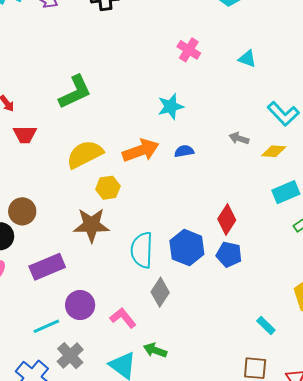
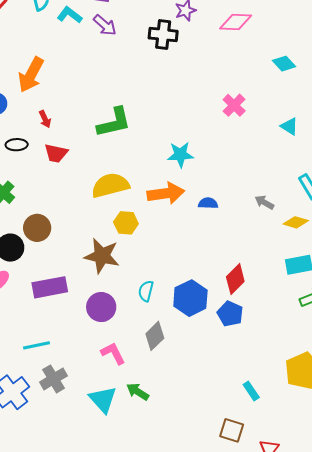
cyan star: (171, 107) -> (180, 155), moved
cyan semicircle: (142, 250) -> (146, 291), size x0.6
purple circle: (80, 305) -> (101, 307), moved

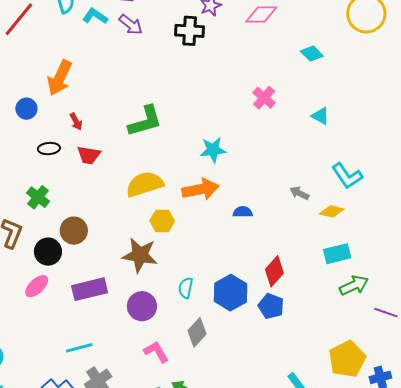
blue semicircle: (208, 203) -> (243, 212), moved

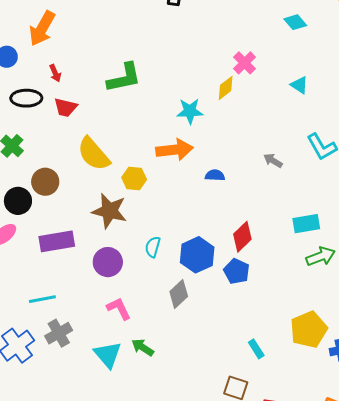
black ellipse: (49, 149) -> (26, 98), size x1.4
yellow semicircle: (145, 184) -> (94, 154), moved, turned -117
yellow diamond: (332, 211) -> (226, 88), moved, turned -55
gray diamond: (197, 332) -> (179, 294), moved

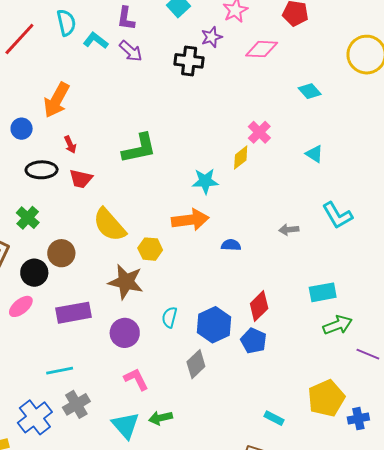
gray arrow: (273, 161) -> (289, 230), turned -36
green arrow: (143, 347) -> (160, 418), turned -45
cyan rectangle: (256, 349) -> (274, 418), turned -30

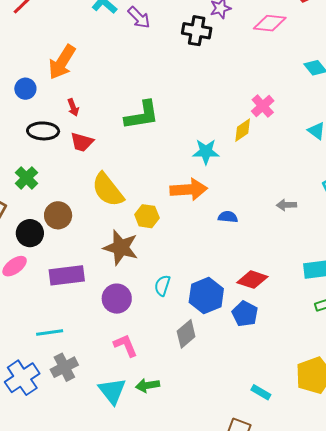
red diamond: (259, 306) -> (252, 280), turned 60

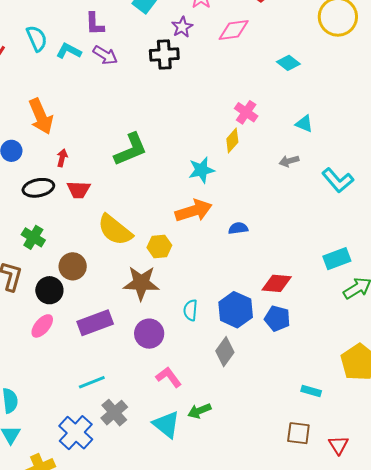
orange arrow: (62, 62) -> (41, 116), turned -42
red arrow: (73, 107) -> (62, 158), turned -132
gray arrow: (286, 205) -> (289, 161), moved

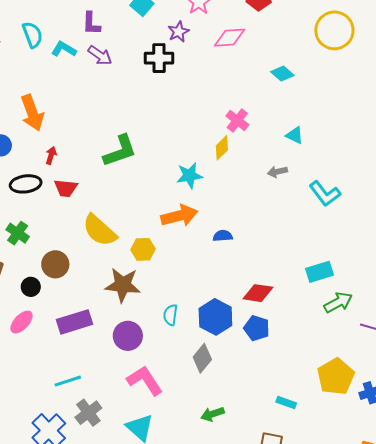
black circle: (49, 290) -> (31, 287), size x0.7
pink L-shape: (169, 377) -> (145, 380), size x1.4
green arrow: (199, 411) -> (212, 414), moved

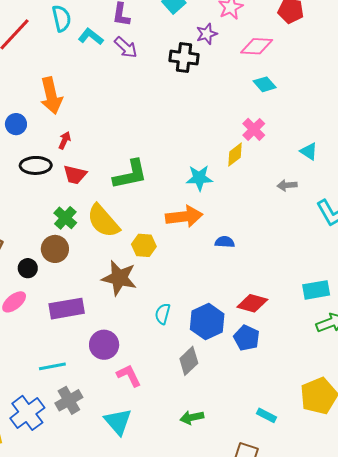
cyan diamond: (282, 74) -> (265, 84), moved
green L-shape: (120, 151) -> (130, 175), moved
green cross: (18, 233) -> (65, 218), moved
purple circle: (128, 336) -> (104, 345), moved
pink L-shape: (145, 380) -> (129, 376), size x0.7

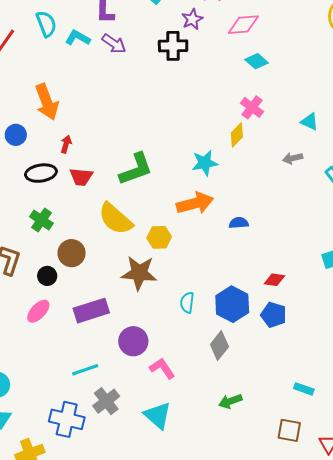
green cross: (65, 218) -> (41, 220), moved
red diamond: (252, 303) -> (274, 280), size x0.7
blue cross: (27, 413) -> (67, 419), turned -32

